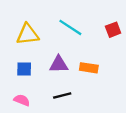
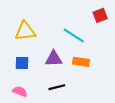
cyan line: (70, 27) -> (74, 35), moved
red square: (113, 30) -> (100, 15), moved

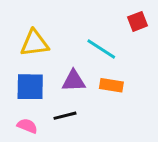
blue square: (22, 63) -> (30, 87), size x1.5
black line: (57, 87) -> (65, 116), moved

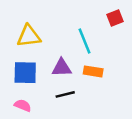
cyan line: (101, 49) -> (85, 41), turned 35
black line: (65, 116) -> (65, 94), moved

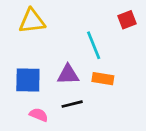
yellow triangle: (29, 36) -> (32, 21), moved
pink semicircle: (23, 105) -> (39, 115), moved

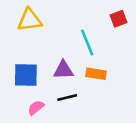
pink semicircle: (39, 115) -> (36, 108), turned -60

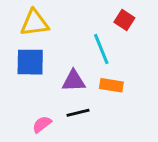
red square: (118, 19) -> (124, 20), moved, turned -36
blue square: (26, 75) -> (30, 62), moved

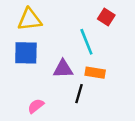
black line: (78, 113) -> (79, 94), moved, turned -60

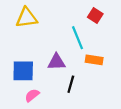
blue square: (26, 53) -> (23, 71), moved
orange rectangle: (95, 73) -> (94, 60), moved

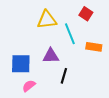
yellow triangle: (27, 18) -> (47, 20), moved
orange rectangle: (94, 60) -> (94, 47), moved

